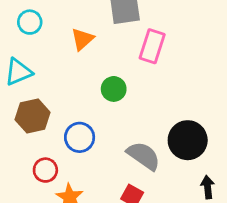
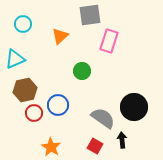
red circle: (45, 170) -> (34, 113), moved
black arrow: (208, 187) -> (122, 140), moved

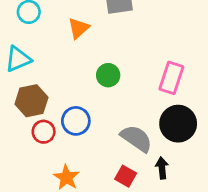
pink rectangle: (109, 41) -> (171, 78), moved

